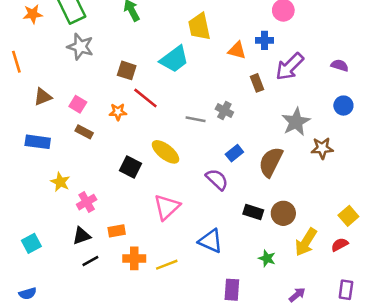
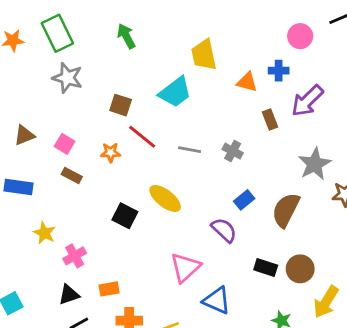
gray line: (196, 119) -> (190, 150), moved
pink triangle: (167, 207) -> (185, 267), moved

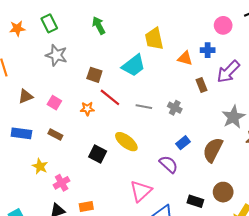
green rectangle: (57, 33) -> (49, 23), size x0.7
brown rectangle: (72, 175) -> (55, 134), moved
black rectangle: (266, 267) -> (195, 201), moved

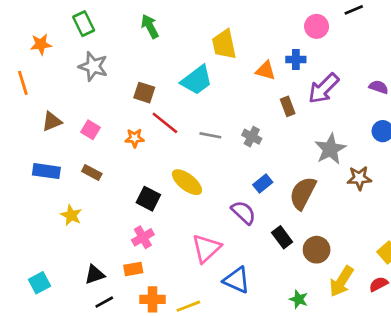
orange star: (17, 28) -> (41, 44), moved
pink cross: (62, 183) -> (143, 237), moved
black rectangle: (195, 201) -> (282, 237), moved, turned 35

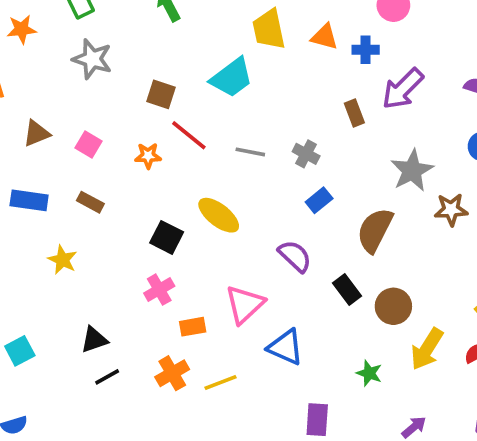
orange triangle: (266, 70) -> (325, 37), moved
blue rectangle: (263, 184) -> (319, 200), moved
orange rectangle: (133, 269) -> (193, 327), moved
orange cross: (153, 299) -> (172, 373), turned -30

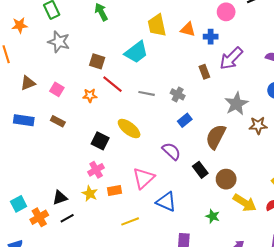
yellow star: (63, 260) -> (90, 194), moved
yellow arrow: (427, 349) -> (245, 203), turned -90
orange cross: (172, 373) -> (39, 217), moved

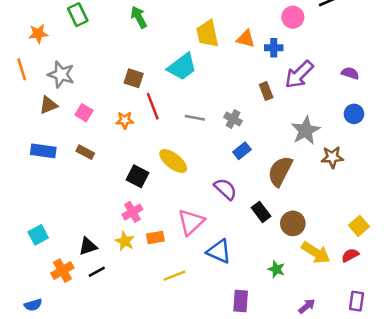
gray star: (59, 42) -> (61, 74), moved
red line: (113, 84) -> (153, 106), turned 30
cyan square: (19, 204) -> (38, 235), moved

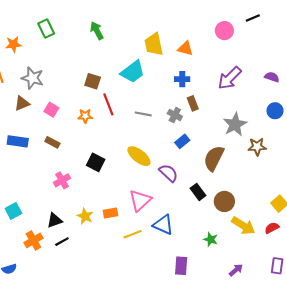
blue cross: (274, 48) -> (182, 79), moved
brown rectangle: (266, 91) -> (193, 103), moved
yellow ellipse: (173, 161) -> (139, 156), moved
pink cross: (132, 212) -> (62, 180), moved
yellow line: (174, 276) -> (133, 234), moved

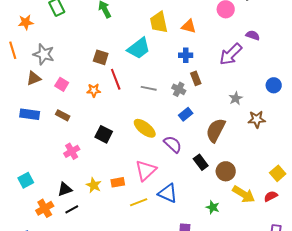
purple semicircle: (272, 77) -> (253, 35), moved
gray star: (235, 124) -> (236, 98), size x0.6

